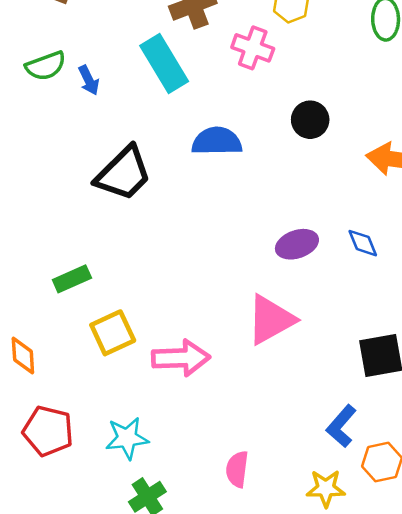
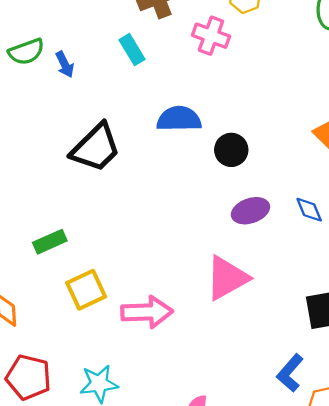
cyan rectangle: (164, 63) -> (132, 50), size x0.6
black circle: (310, 120) -> (231, 150), moved

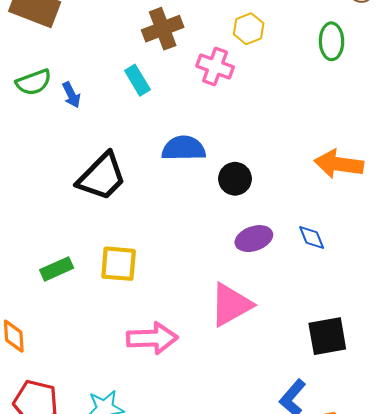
yellow square: (86, 290) -> (119, 264), moved, turned 30

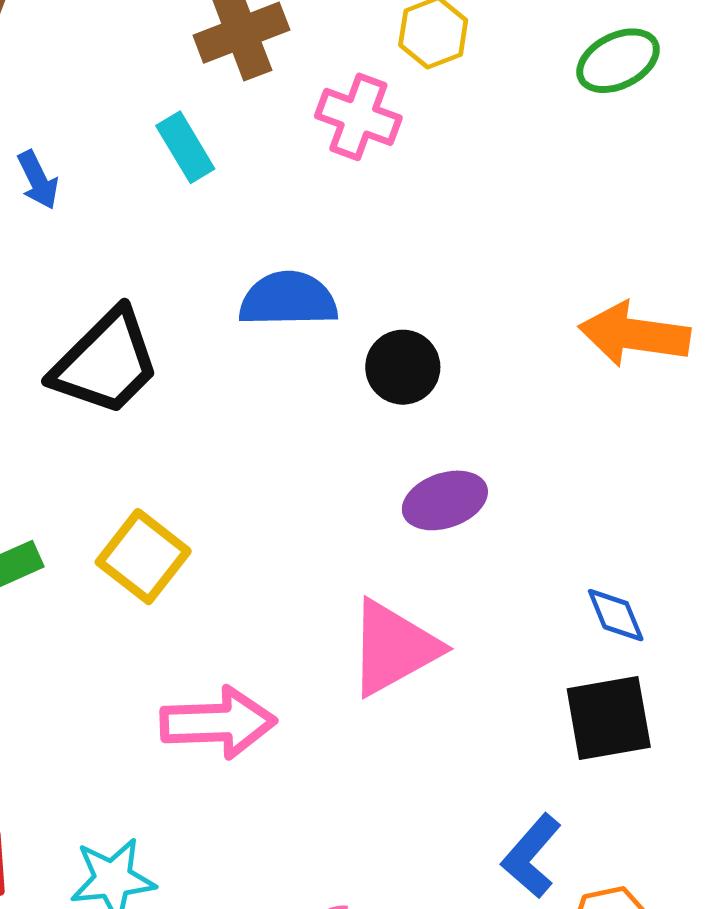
green ellipse: (332, 41) -> (618, 61), turned 64
blue diamond: (312, 237) -> (616, 615), moved
yellow square: (119, 264) -> (143, 557), turned 33

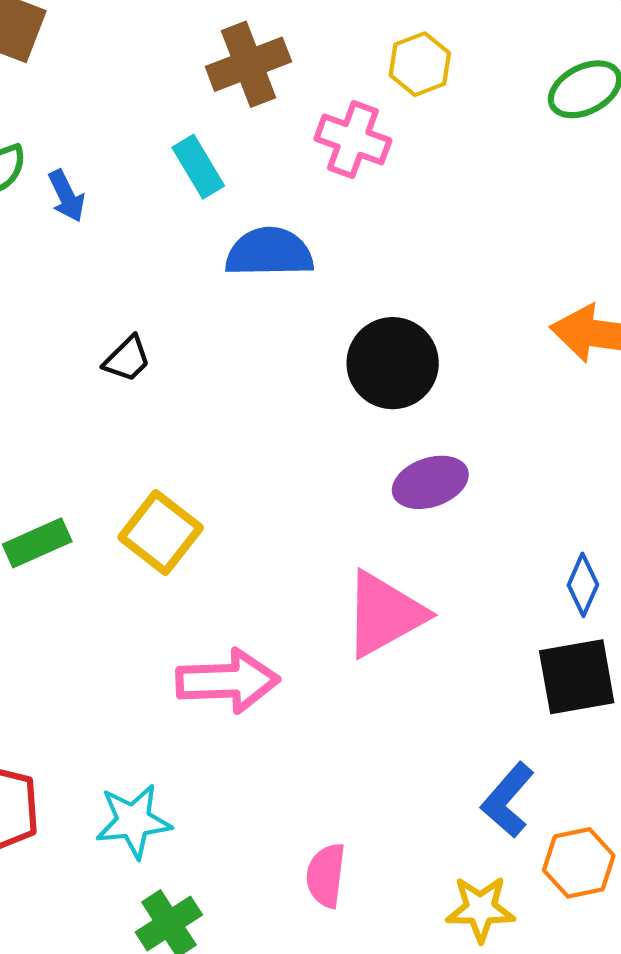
blue semicircle: (288, 299) -> (269, 252), moved
black trapezoid: (106, 362) -> (127, 359), size x0.5
black circle: (403, 367) -> (393, 363), size x1.4
blue diamond: (616, 615) -> (583, 585), turned 46

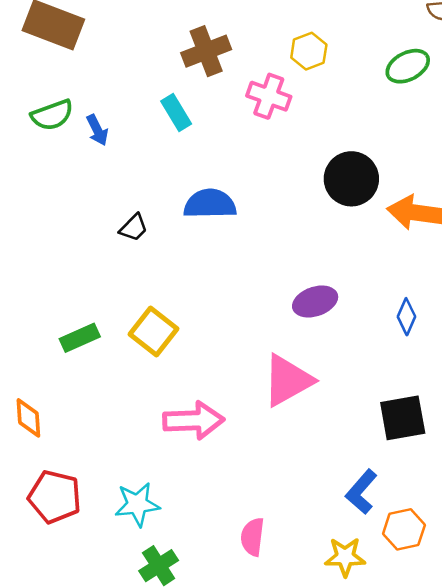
blue semicircle: (269, 252) -> (210, 204), moved
black circle: (393, 363) -> (351, 179), moved
blue diamond: (583, 585) -> (406, 317), moved

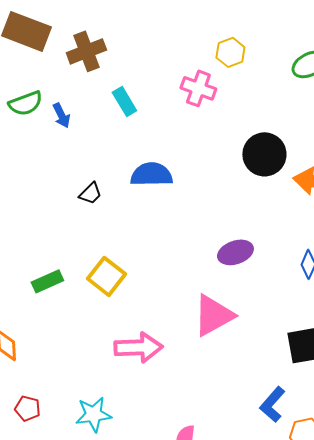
brown cross: (206, 51) -> (86, 51), moved
red pentagon: (55, 497) -> (27, 408), size x0.6

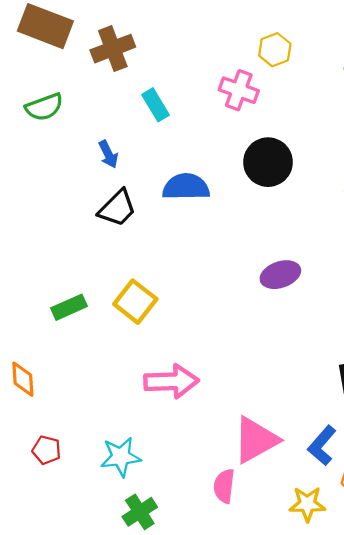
blue arrow: (61, 115) -> (108, 154), moved
black circle: (264, 154) -> (268, 162), moved
black trapezoid: (90, 193) -> (117, 208), size x1.5
pink triangle: (213, 315) -> (256, 440), moved

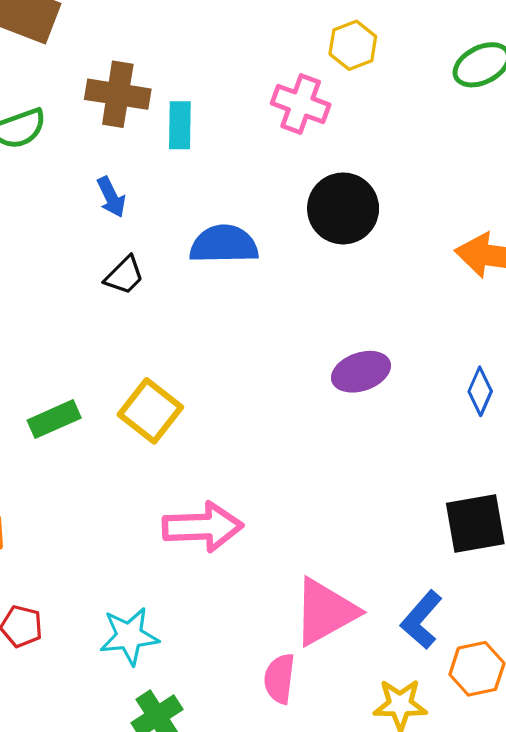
brown cross: (113, 49) -> (118, 94), moved, turned 30
cyan rectangle: (156, 105) -> (180, 125), turned 32
black trapezoid: (117, 208) -> (124, 275), size x0.7

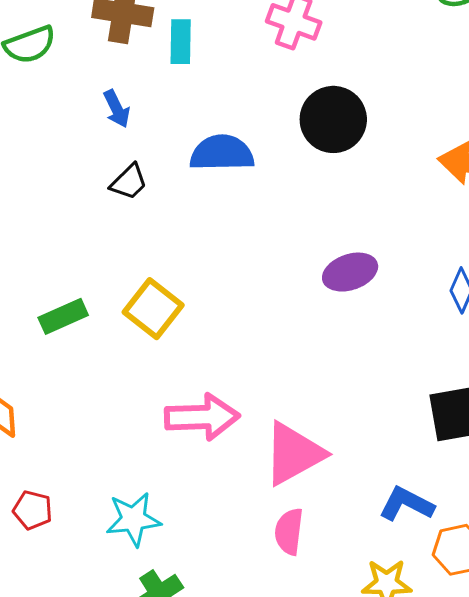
pink triangle: (325, 612) -> (294, 454), moved
blue L-shape: (421, 620) -> (407, 504), turned 76
pink semicircle: (279, 679) -> (289, 531), moved

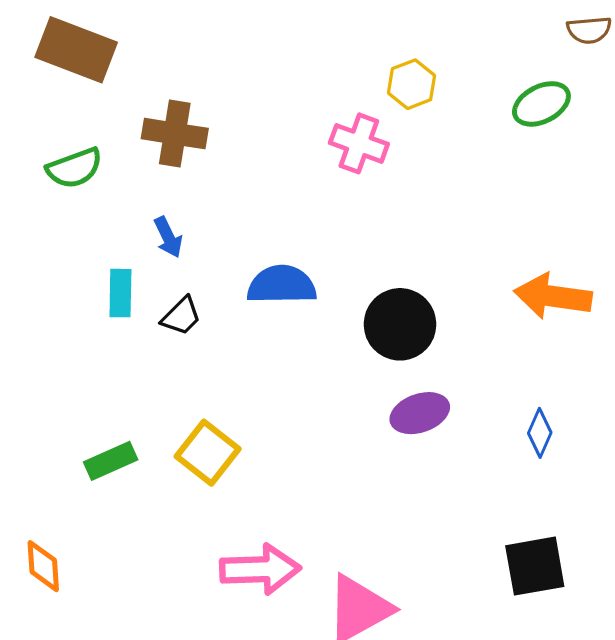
cyan rectangle: (181, 42) -> (120, 293), moved
black circle: (333, 119) -> (400, 324), moved

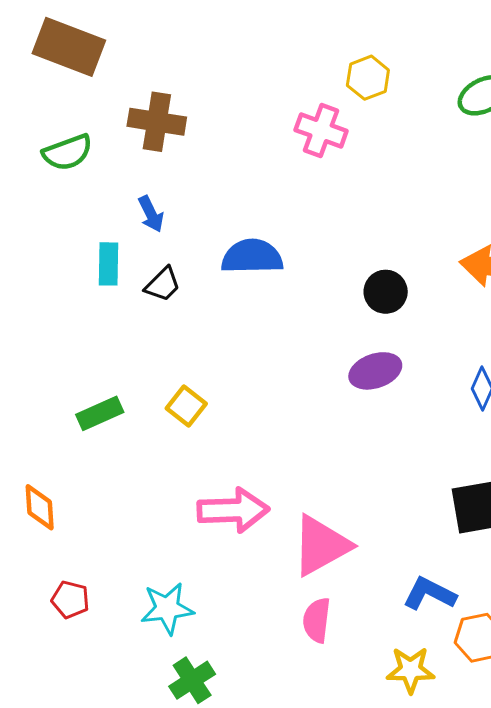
black circle: (400, 324) -> (386, 292), moved, size x0.7
yellow square: (208, 453) -> (186, 406), size x0.7

